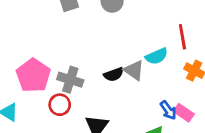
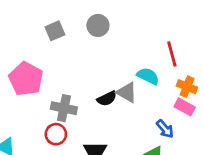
cyan semicircle: (157, 56) -> (148, 76), turned -125
pink pentagon: (33, 75) -> (26, 79), moved
pink rectangle: (184, 113) -> (185, 107), moved

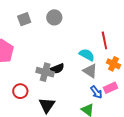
gray triangle: (127, 92) -> (90, 71), moved
pink rectangle: (185, 107) -> (111, 88), moved, turned -56
gray cross: (64, 108) -> (45, 72), moved

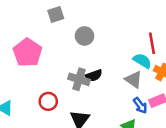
gray circle: (54, 17) -> (85, 36), moved
cyan semicircle: (87, 55) -> (142, 61), moved

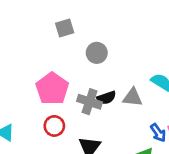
pink pentagon: (27, 53) -> (52, 89), moved
gray triangle: (134, 80) -> (133, 97), moved, turned -30

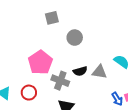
gray cross: (90, 102) -> (60, 81), moved
red circle: (54, 126) -> (29, 93), moved

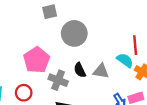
gray circle: (75, 38) -> (74, 33), size x1.5
black semicircle: (80, 71) -> (80, 70), turned 80

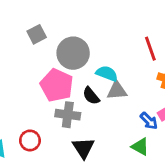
pink pentagon: (37, 60) -> (57, 85), moved
cyan semicircle: (125, 60) -> (107, 73), moved

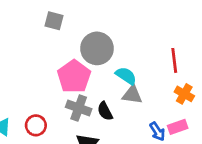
gray square: (37, 34) -> (54, 21), moved, turned 30
black semicircle: (91, 96) -> (105, 111), moved

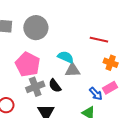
gray circle: (97, 48) -> (36, 28), moved
red line: (174, 60) -> (99, 40), turned -60
gray cross: (79, 108) -> (35, 87), turned -30

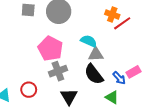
red line: (99, 40) -> (122, 23), turned -48
orange cross: (111, 63) -> (112, 14), moved
black semicircle: (55, 86) -> (94, 74), moved, size x1.5

